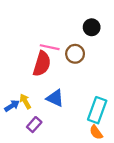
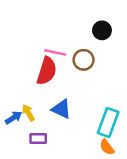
purple rectangle: (34, 125) -> (38, 138), turned 48

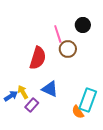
pink line: (55, 52) -> (58, 34), moved, turned 60
purple rectangle: (38, 138) -> (32, 105), moved, turned -48
orange semicircle: (107, 147) -> (78, 112), moved

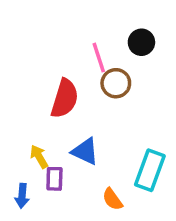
blue arrow: (11, 96) -> (22, 196), moved, turned 128
purple rectangle: (32, 105) -> (54, 179), turned -40
orange semicircle: (78, 112) -> (112, 199), moved

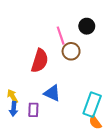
yellow arrow: (39, 157) -> (12, 96), moved
blue arrow: (22, 196) -> (14, 109), moved
orange semicircle: (112, 199) -> (95, 122), moved

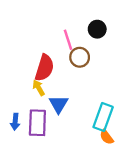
blue triangle: (52, 93) -> (59, 104), turned 36
yellow arrow: (12, 96) -> (39, 88), moved
purple rectangle: (33, 110) -> (37, 123), size x1.6

